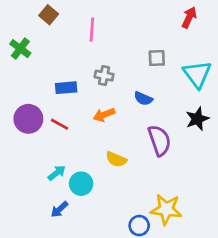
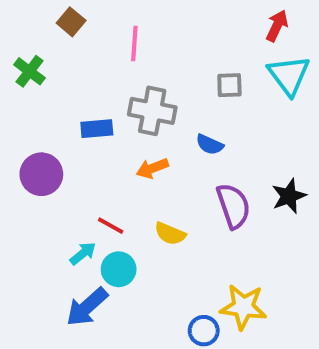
cyan triangle: (197, 74) -> (289, 75), moved
gray cross: (104, 76) -> (152, 111), size x1.6
black star: (197, 119) -> (289, 196), moved
red line: (59, 124) -> (111, 226), moved
blue arrow: (59, 209) -> (87, 307), size x1.6

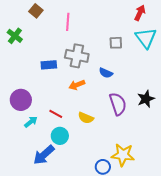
purple circle: (41, 174) -> (21, 100), moved
cyan arrow: (83, 253) -> (31, 122), moved

